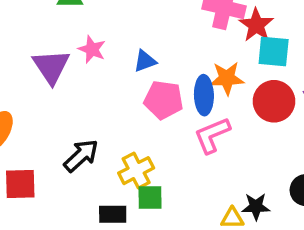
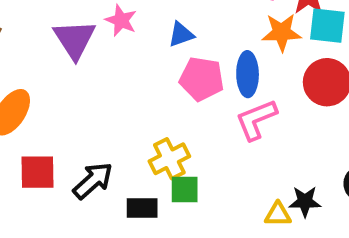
orange star: (227, 78) -> (282, 32), moved
black arrow: (81, 156) -> (93, 181), moved

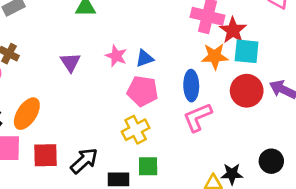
pink star: (121, 20) -> (116, 56), moved
purple triangle: (74, 39) -> (70, 62), size x0.7
pink pentagon: (202, 79) -> (143, 91), moved
yellow cross: (169, 159) -> (136, 130), moved

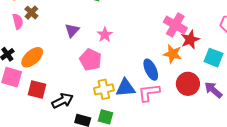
cyan square: (247, 51) -> (214, 58), moved
blue triangle: (145, 58) -> (125, 88), moved, size x1.5
blue ellipse: (191, 86) -> (151, 70), turned -40
pink pentagon: (143, 91) -> (91, 60), moved

